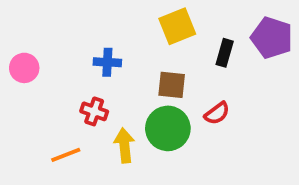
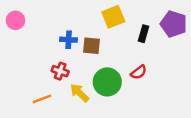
pink circle: (24, 68) -> (15, 20), moved
brown square: (172, 85) -> (92, 46), moved
yellow arrow: (124, 145) -> (79, 93), turned -40

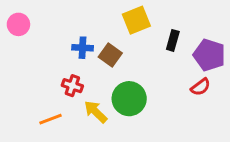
purple pentagon: (174, 24) -> (209, 55), moved
brown square: (92, 46) -> (110, 55), turned 30
red semicircle: (139, 72) -> (201, 87), moved

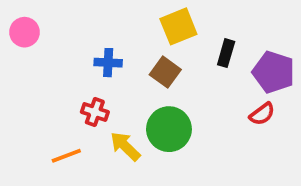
brown square: (110, 55) -> (165, 72), moved

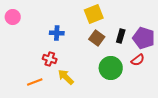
black rectangle: (226, 53) -> (121, 36), moved
brown square: (165, 72) -> (97, 38), moved
green circle: (169, 129) -> (111, 68), moved

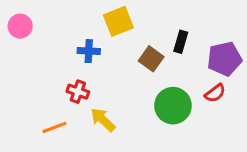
yellow square: (94, 14) -> (118, 21), moved
black rectangle: (121, 36) -> (181, 42), moved
purple pentagon: (144, 38) -> (224, 59), turned -30

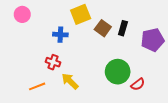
pink circle: (20, 26) -> (22, 14), moved
brown square: (151, 59) -> (103, 28), moved
red semicircle: (215, 93) -> (138, 84), moved

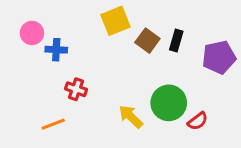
pink circle: (22, 14) -> (32, 33), moved
blue cross: (60, 35) -> (56, 50), moved
yellow arrow: (70, 81) -> (131, 117), moved

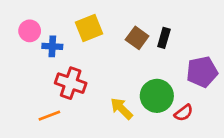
yellow square: (116, 21) -> (89, 28), moved
purple pentagon: (219, 57) -> (202, 72), moved
red cross: (76, 89) -> (71, 83), size x1.5

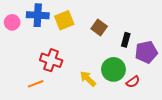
pink circle: (30, 31) -> (12, 22), moved
black rectangle: (164, 38) -> (126, 40), moved
blue cross: (52, 46) -> (38, 15), moved, size x1.5

